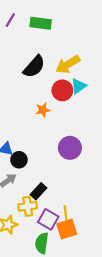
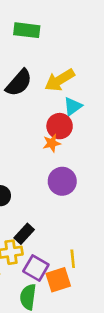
red circle: (62, 90) -> (60, 126), moved
orange star: (43, 110) -> (52, 143), moved
yellow line: (66, 213) -> (73, 259), moved

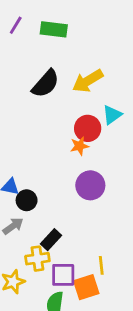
cyan triangle: (73, 106) -> (112, 115), moved
purple square: (36, 268) -> (63, 275), turned -30

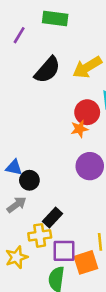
purple line: (16, 25) -> (19, 35), moved

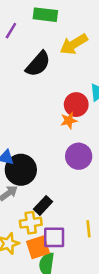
yellow arrow: (87, 67) -> (74, 44), moved
black circle: (29, 180) -> (21, 170), size x1.6
orange square: (86, 262) -> (38, 247), moved

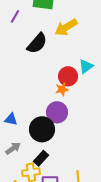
purple circle: (79, 156) -> (57, 112), moved
black circle: (21, 170) -> (42, 129), moved

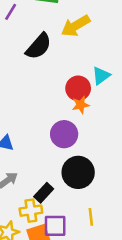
orange star: (62, 89) -> (81, 105), moved
black circle: (42, 129) -> (78, 172), moved

